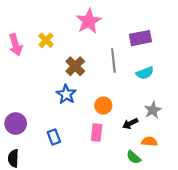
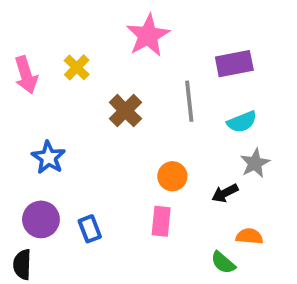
blue star: (66, 94) -> (48, 157), moved
gray star: (153, 110) -> (255, 163), moved
purple circle: (16, 124) -> (41, 219), moved
black arrow: (130, 124) -> (225, 193), moved

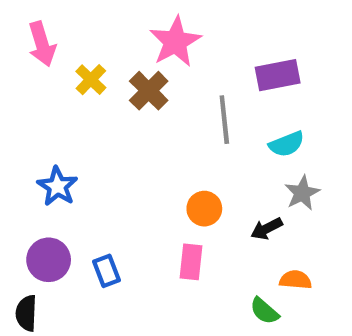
pink arrow: (26, 75) -> (42, 44), moved
brown cross: (125, 111) -> (149, 91), moved

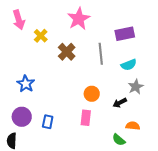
brown cross: (149, 91) -> (67, 52), moved
blue rectangle: (106, 271) -> (48, 122), turned 32

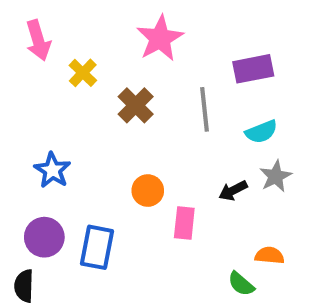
orange circle: (92, 94) -> (148, 191), moved
black arrow: (120, 103) -> (233, 191), moved
pink rectangle: (86, 118) -> (184, 223), moved
blue rectangle: (48, 122) -> (97, 247), size x1.5

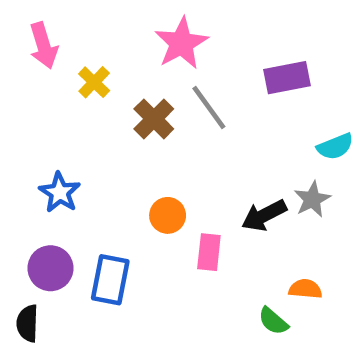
gray line: (205, 109) -> (209, 107), moved, turned -30
cyan semicircle: (261, 132) -> (335, 147), moved
black arrow: (233, 191) -> (264, 215), size x1.4

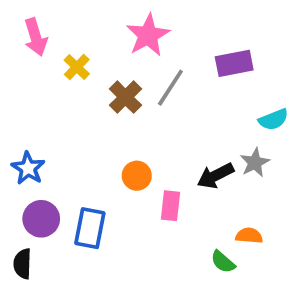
gray line: (209, 107) -> (170, 88), turned 69
blue star: (60, 192) -> (28, 168), moved

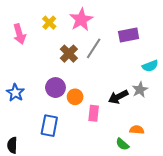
pink arrow: (36, 37) -> (19, 34), moved
yellow cross: (77, 67) -> (49, 23), moved
purple circle: (41, 219) -> (55, 88), moved

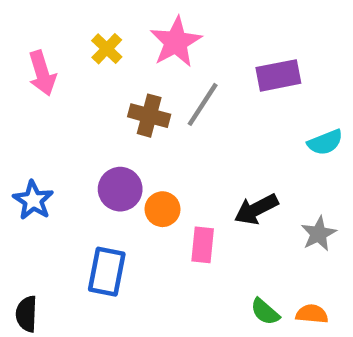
brown cross: (69, 54) -> (149, 116), turned -30
gray star: (140, 90) -> (319, 234), moved
orange semicircle: (137, 130) -> (312, 314), moved

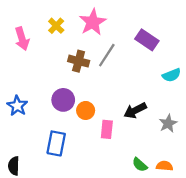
purple rectangle: (278, 75) -> (147, 40), turned 45

